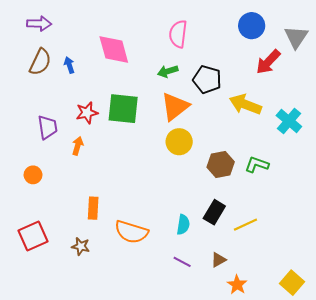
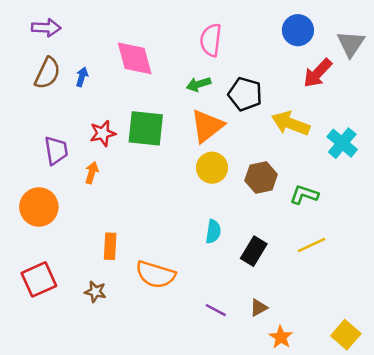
blue arrow: (69, 65) -> (82, 77), turned 35
brown hexagon: (221, 165) -> (261, 178), moved
orange circle: (33, 175) -> (39, 207), size x1.8
cyan semicircle: (183, 225) -> (213, 232), moved
yellow line: (245, 225) -> (311, 245), moved

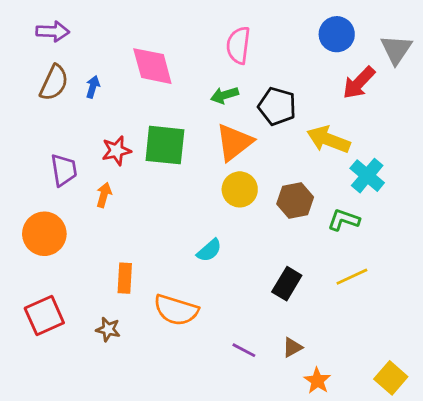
cyan cross: (342, 143) -> (367, 176), moved
cyan semicircle: (213, 232) -> (209, 250), moved, turned 40

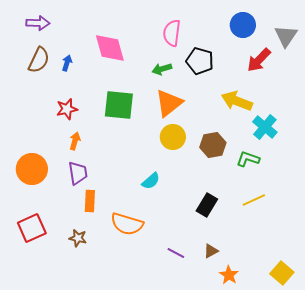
black pentagon: (277, 106) -> (200, 61), moved
red star: (116, 151) -> (67, 109), moved
purple trapezoid: (64, 170) -> (78, 173), moved

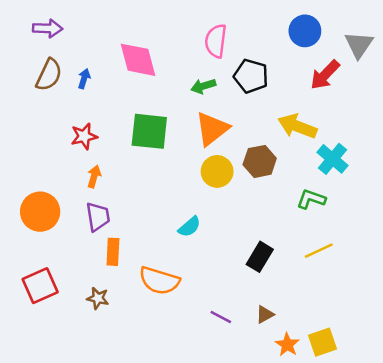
brown hexagon: (213, 145) -> (260, 161), moved
yellow square: (282, 273) -> (322, 342), moved, turned 30

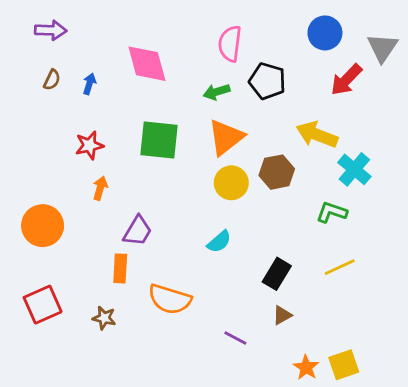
brown semicircle: (49, 75) -> (52, 80), size x0.6
purple trapezoid: (98, 217) -> (138, 231), moved, turned 40
cyan semicircle: (189, 227) -> (219, 242), moved
brown triangle: (265, 315) -> (282, 315), moved

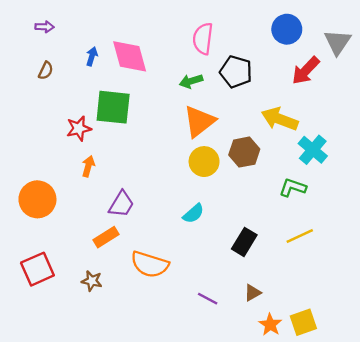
purple arrow: (51, 30) -> (45, 27), size x0.7
blue arrow: (89, 84) -> (92, 56), moved
green square: (159, 140) -> (113, 107), moved
orange rectangle: (120, 268) -> (106, 237), turned 55
brown triangle: (282, 315) -> (253, 293), moved

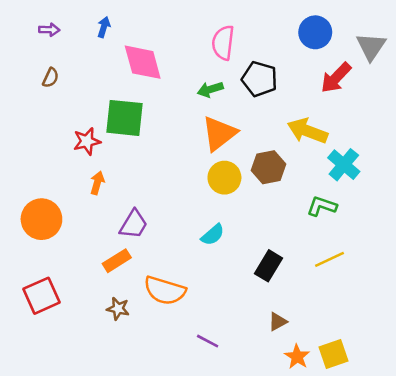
blue arrow: (92, 56) -> (104, 27), moved
brown star: (92, 281) -> (118, 309), moved
purple line: (208, 299) -> (208, 341), moved

